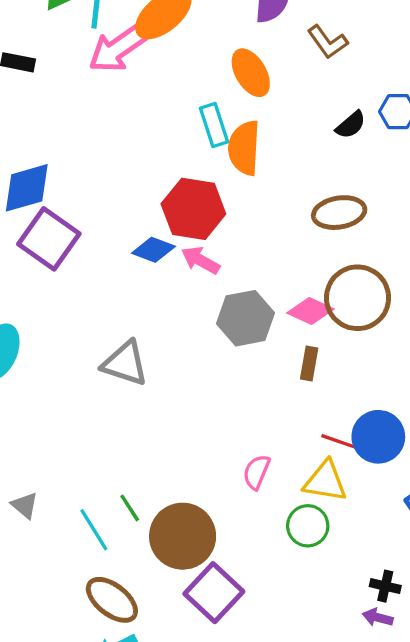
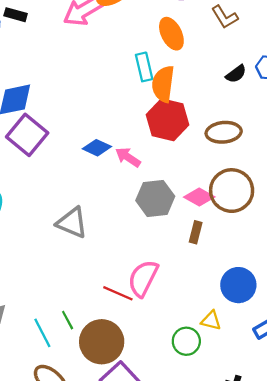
red hexagon: (193, 209) -> (168, 120), moved
red line: (344, 443) -> (118, 293), moved
pink semicircle: (256, 472) -> (143, 278), moved, size x1.6
yellow triangle: (325, 481) -> (211, 321), moved, size x0.7

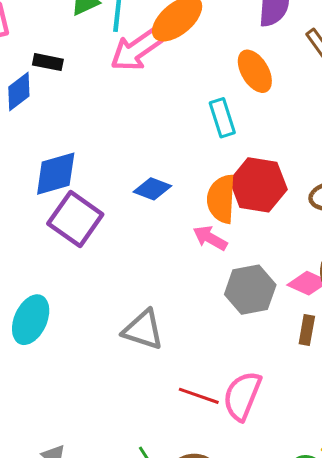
orange semicircle: (163, 84) -> (221, 199), moved
blue diamond: (97, 148) -> (152, 189), moved
red line: (118, 293) -> (199, 396), moved

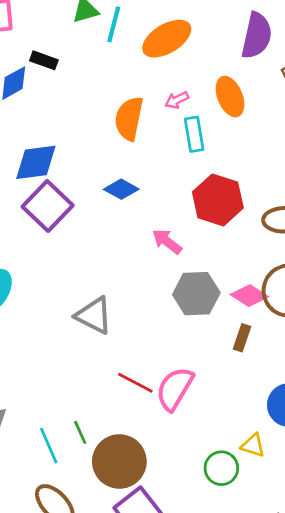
pink arrow: (136, 50) -> (177, 100), moved, size x0.5
orange semicircle: (221, 199) -> (129, 118), moved

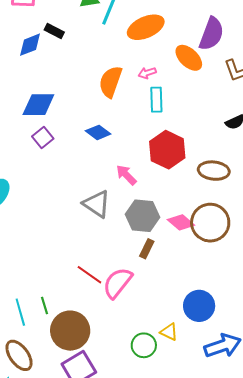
orange ellipse: (230, 97) -> (189, 58), moved, turned -32
purple square: (48, 206) -> (43, 138), size x0.6
gray triangle: (94, 315) -> (97, 204), moved
brown rectangle: (242, 338) -> (147, 249), moved

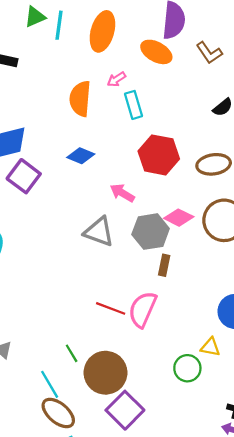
orange ellipse: (146, 27) -> (102, 31), turned -36
purple square: (43, 138) -> (24, 176), size x1.4
pink diamond: (181, 222) -> (179, 218), moved
cyan line: (20, 312) -> (50, 384), moved

